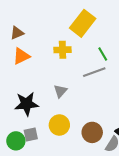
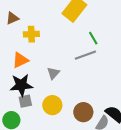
yellow cross: (63, 50) -> (31, 34), moved
orange triangle: (21, 56) -> (20, 60), moved
gray square: (31, 135) -> (25, 101), moved

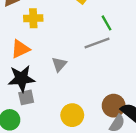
yellow circle: (52, 105) -> (72, 115), moved
brown circle: (83, 112) -> (114, 106), moved

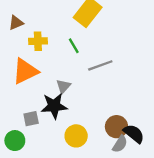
green line: (107, 23) -> (74, 46), moved
orange triangle: (20, 49) -> (25, 71), size x1.4
black star: (21, 78) -> (54, 106), moved

